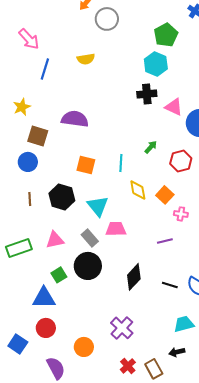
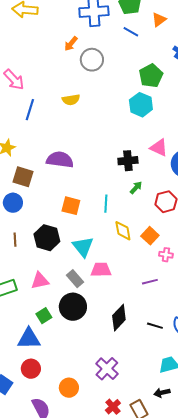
black cross: (147, 94) -> (128, 161), moved

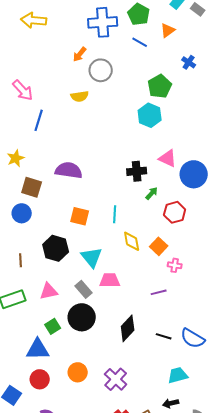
yellow semicircle: (71, 100) -> (80, 96), moved
green arrow: (136, 188) -> (152, 193), moved
brown line: (15, 240) -> (21, 260), moved
orange circle: (69, 388) -> (78, 372), moved

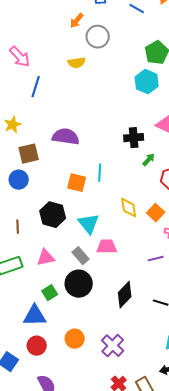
brown square: (32, 187) -> (29, 154), turned -30
cyan line: (115, 214) -> (100, 173), moved

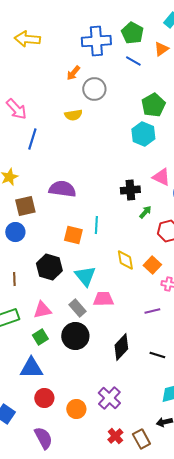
green square: (50, 293) -> (40, 337), moved
orange circle: (75, 339) -> (76, 409), moved
red circle: (37, 346) -> (44, 398), moved

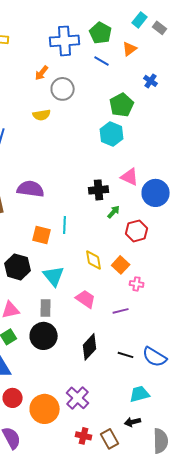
pink trapezoid: (103, 299) -> (86, 299), moved, turned 35
gray rectangle: (77, 308) -> (46, 308), turned 42
orange circle: (76, 409) -> (45, 409), size x1.5
red cross: (115, 436) -> (84, 436), turned -35

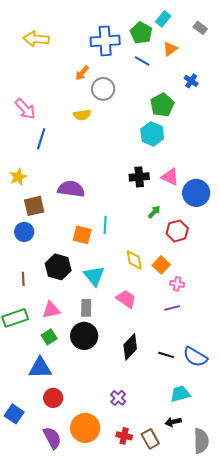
cyan rectangle: (140, 20) -> (163, 19), moved
black cross: (99, 190) -> (139, 177), moved
purple line: (121, 311) -> (172, 308), moved
purple cross: (78, 398) -> (118, 398), size x0.7
orange circle: (45, 409) -> (85, 428), moved

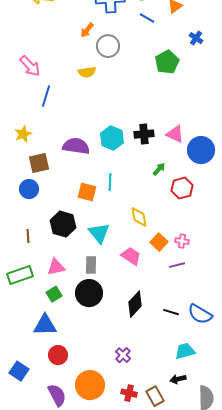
cyan hexagon: (152, 134) -> (112, 138), moved
orange square: (161, 265) -> (159, 242), moved

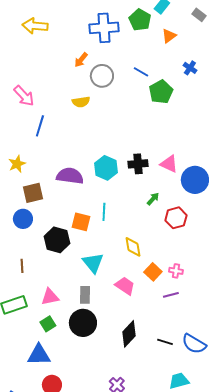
blue line: (147, 18) -> (141, 72), moved
black hexagon: (63, 224) -> (57, 240), moved

